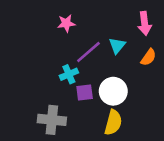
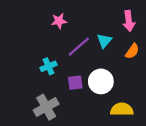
cyan cross: (69, 74) -> (48, 66), moved
gray cross: (52, 120) -> (46, 107), turned -35
yellow semicircle: (113, 123) -> (122, 109), moved, turned -105

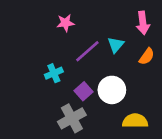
purple square: (75, 83) -> (84, 91), turned -35
gray cross: (46, 107) -> (72, 118), moved

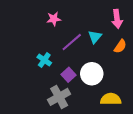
cyan cross: (54, 73) -> (44, 60), turned -32

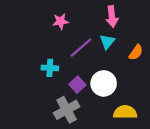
pink arrow: (117, 19) -> (112, 17), moved
cyan cross: (44, 60) -> (50, 68), turned -32

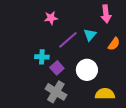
pink arrow: (112, 17) -> (106, 14), moved
purple square: (77, 85) -> (57, 68), moved
gray cross: (67, 110) -> (56, 92), turned -30

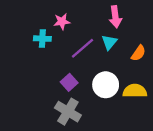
pink arrow: (106, 14) -> (115, 17), moved
cyan cross: (42, 57) -> (42, 39), moved
yellow semicircle: (105, 94) -> (135, 91), moved

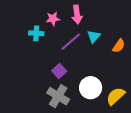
pink arrow: (115, 17) -> (77, 15), moved
white circle: (106, 85) -> (91, 88), moved
yellow semicircle: (135, 91) -> (116, 96), moved, turned -42

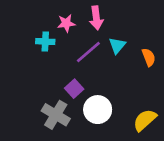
orange semicircle: (119, 46) -> (149, 57), turned -56
white circle: (91, 88) -> (98, 110), moved
gray cross: (58, 96) -> (56, 115), moved

